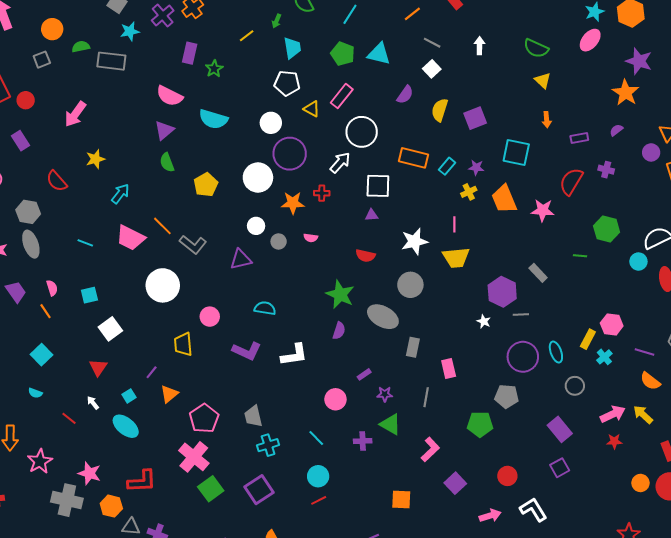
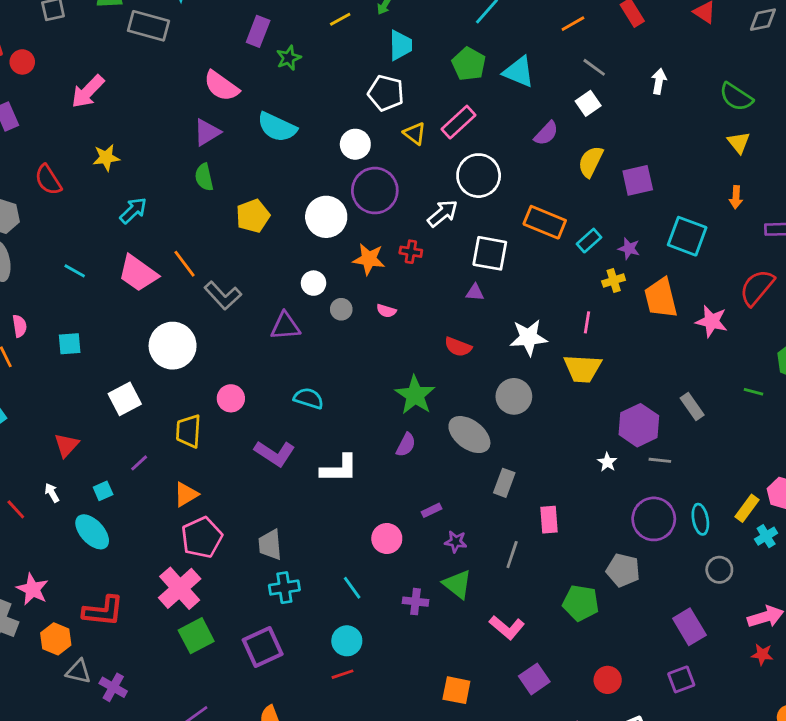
white square: (110, 329) -> (125, 399), moved
orange triangle: (169, 394) -> (186, 494), moved
pink L-shape: (430, 450) -> (507, 627), turned 75

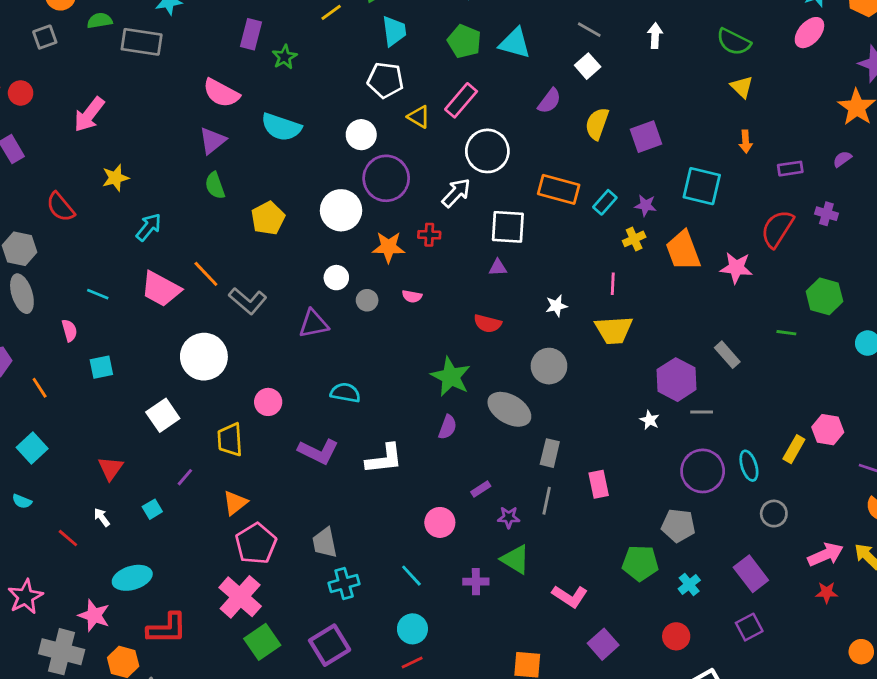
pink semicircle: (20, 326) -> (69, 330), moved
white star: (529, 337) -> (556, 306), size x0.6
cyan ellipse: (92, 532) -> (132, 578), moved, turned -57
cyan cross: (766, 536) -> (689, 585), moved
gray line: (512, 555) -> (547, 501), moved

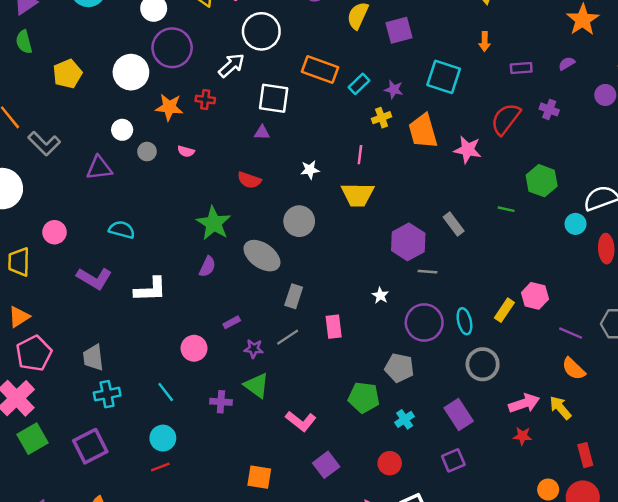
white star: (650, 420) -> (380, 295), moved
gray line: (547, 501) -> (288, 337), turned 40
gray circle: (774, 514) -> (483, 364), size x1.4

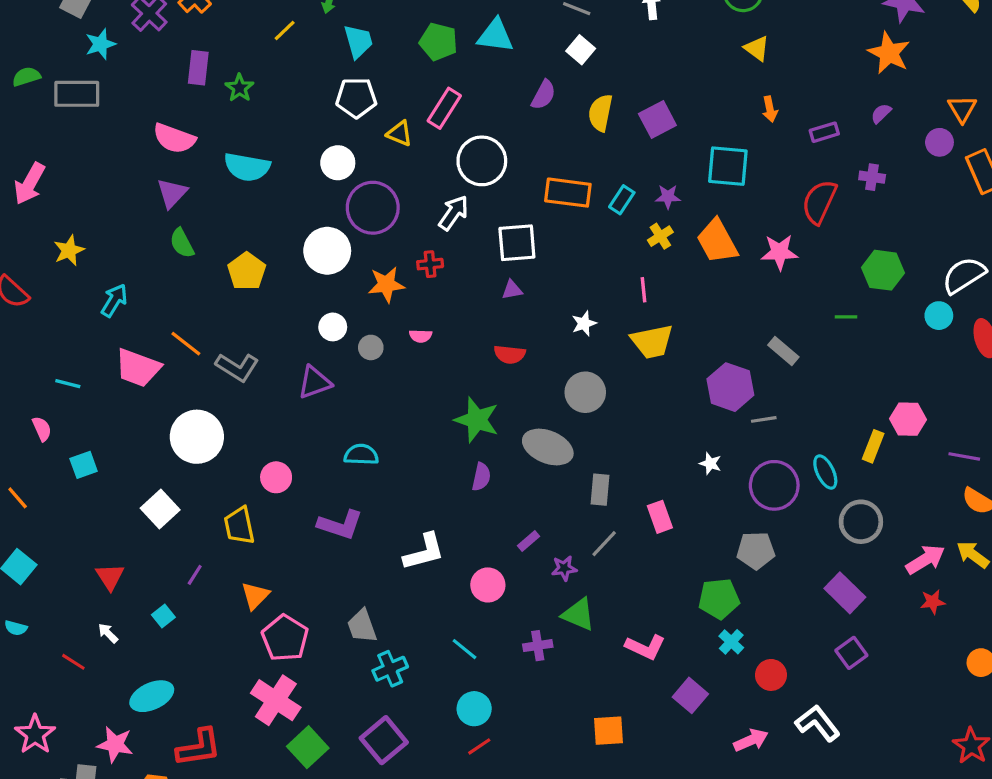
white L-shape: (151, 290) -> (424, 552), moved
cyan cross: (405, 419) -> (731, 642), moved

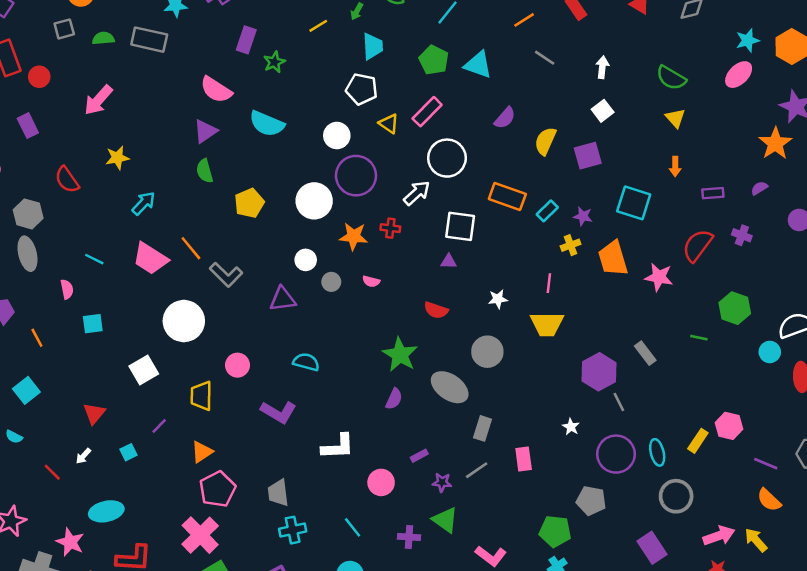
white square: (581, 50) -> (603, 111), moved
green semicircle: (26, 77) -> (103, 38), moved
gray line: (764, 419) -> (619, 402), turned 60
white arrow: (108, 633) -> (83, 456), turned -105

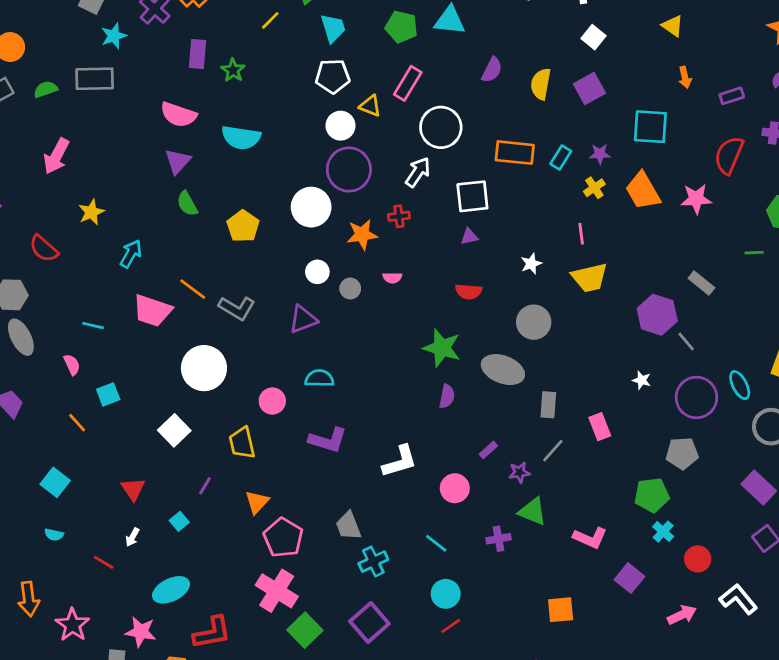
white circle: (337, 136) -> (341, 126), moved
orange line: (37, 338) -> (77, 423), moved
cyan semicircle: (306, 362) -> (319, 378), moved

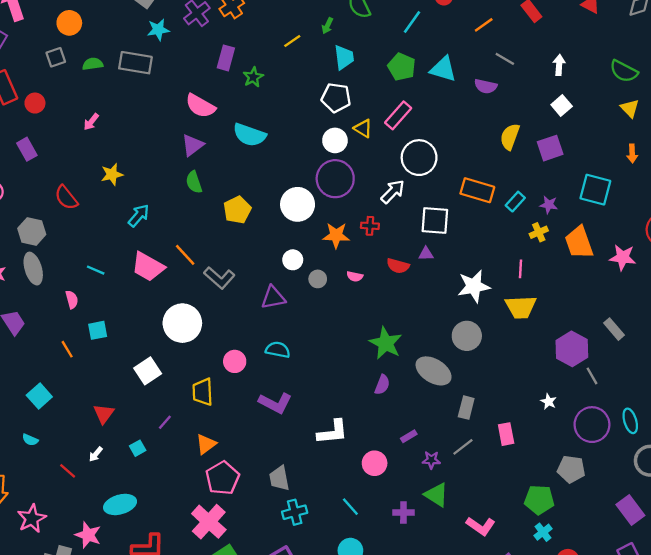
purple semicircle: (492, 70) -> (486, 86), moved, turned 65
pink arrow: (56, 156) -> (91, 122), size x0.6
white star: (531, 264) -> (474, 286), size x1.8
red semicircle: (468, 291) -> (398, 266), moved

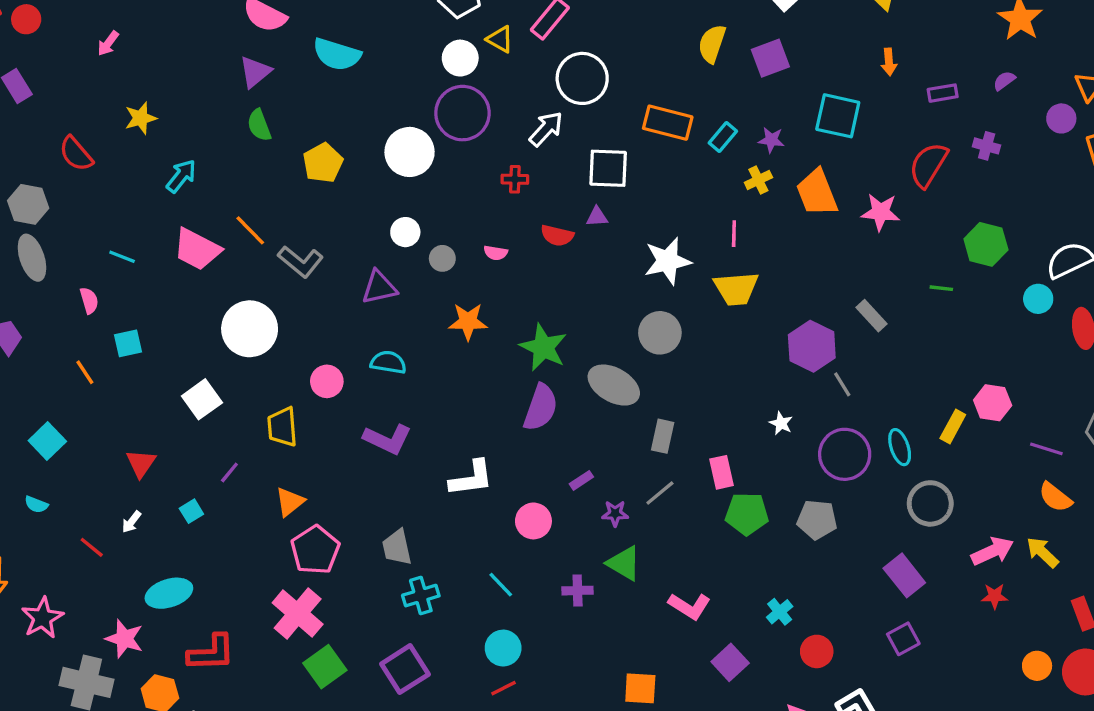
orange star: (336, 235) -> (468, 322), moved
purple semicircle: (382, 385) -> (541, 407), size x1.6
green pentagon: (539, 500) -> (747, 514), moved

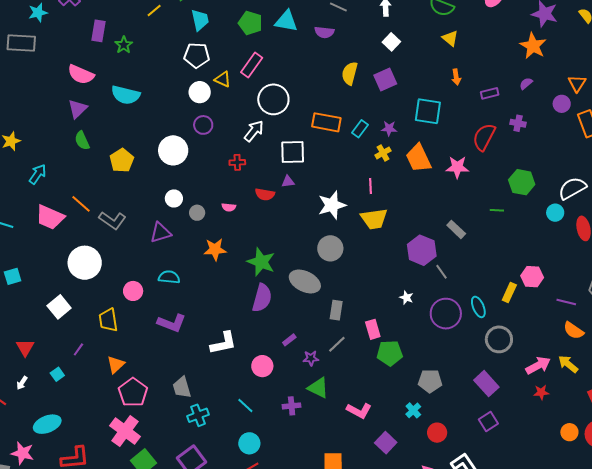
purple circle: (462, 113) -> (203, 125), size x0.6
gray pentagon: (817, 520) -> (430, 381), moved

